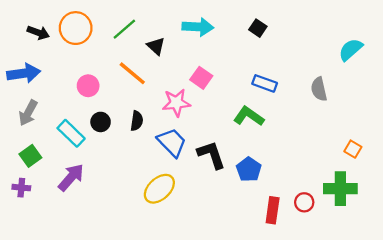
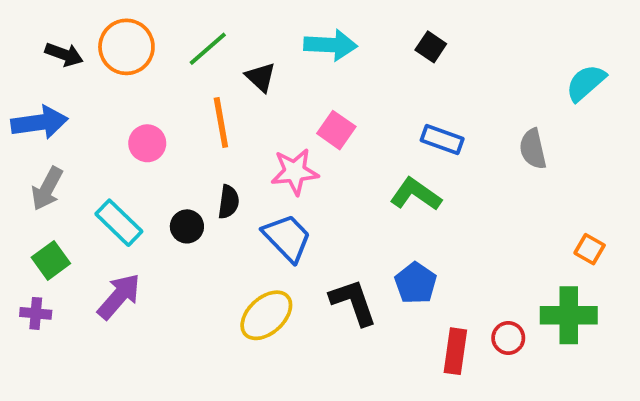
orange line: (132, 73) -> (221, 122), turned 40
black circle: (101, 122) -> (187, 226), moved
black L-shape: (211, 155) -> (353, 302), moved

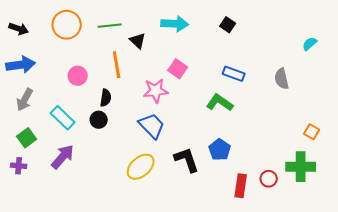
green line: (208, 49) -> (110, 26), turned 35
black arrow: (64, 54) -> (19, 29), moved
cyan semicircle: (586, 83) -> (310, 44), size x0.7
black semicircle: (229, 202) -> (106, 98), moved

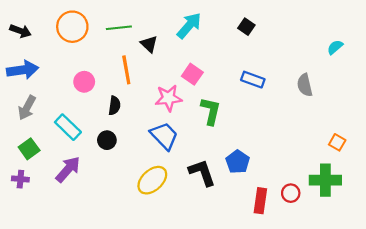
cyan arrow: (175, 24) -> (189, 26), turned -52
green L-shape: (220, 103) -> (211, 111), moved, turned 68
black circle: (99, 120) -> (107, 140), moved

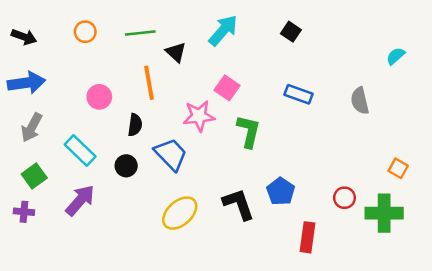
orange circle: (72, 27) -> (85, 32), size x0.6
blue trapezoid: (164, 136) -> (171, 154), moved
red circle: (291, 193) -> (344, 198), moved

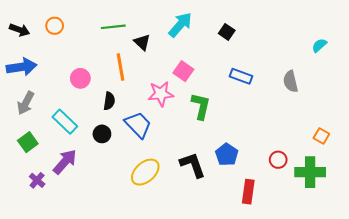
orange circle: (85, 32) -> (55, 26), moved
black square: (291, 32) -> (227, 32), moved
purple cross: (24, 212) -> (37, 180), moved, turned 35

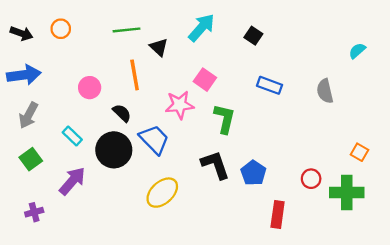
black semicircle: (109, 101) -> (122, 113), turned -54
cyan rectangle: (65, 122) -> (72, 136), size x0.7
black circle: (102, 134) -> (114, 150), size x1.8
black L-shape: (193, 165) -> (215, 165), moved
purple cross: (37, 180) -> (34, 212), moved, turned 35

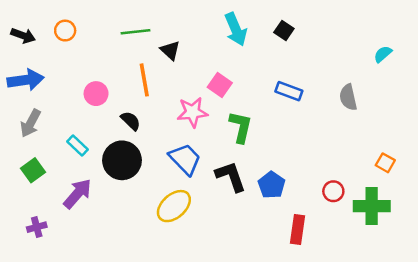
cyan arrow: (201, 28) -> (236, 29), moved, turned 116
black square: (253, 36) -> (284, 31), moved
blue trapezoid: (154, 139) -> (185, 159), moved

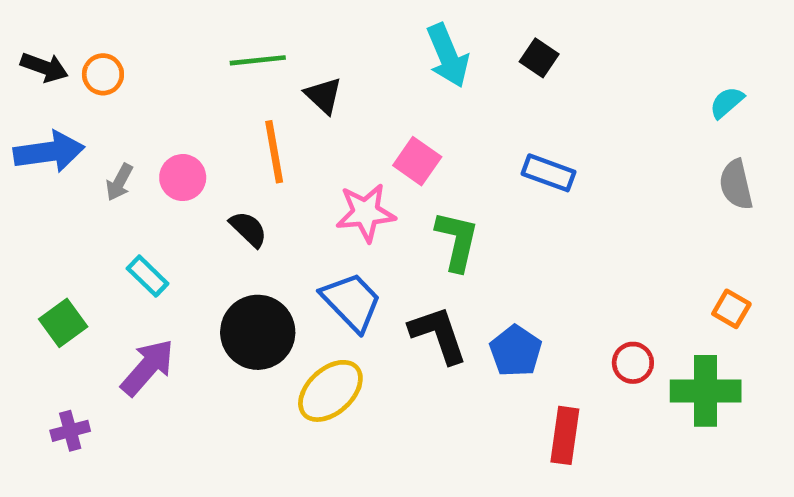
orange circle: (65, 31) -> (103, 74), moved
gray semicircle: (348, 97) -> (736, 185), moved
gray arrow: (31, 123) -> (119, 182), moved, size x0.7
black circle: (122, 160) -> (258, 332), moved

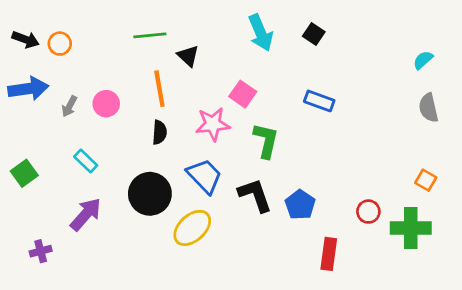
black semicircle: (248, 229) -> (159, 132), moved, turned 50
green square: (63, 323) -> (24, 173), moved

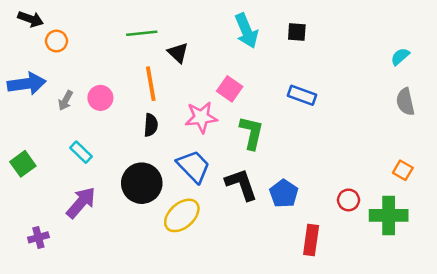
black square: (314, 34) -> (297, 32), turned -30
black arrow: (26, 39) -> (31, 19), moved

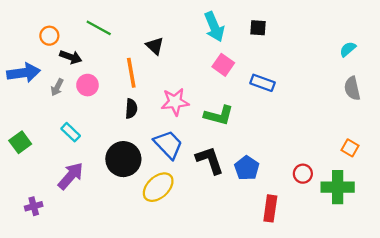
black arrow: (31, 19) -> (71, 57), moved
green line: (142, 33) -> (99, 28), moved, turned 35
pink square: (230, 89) -> (223, 65), moved
green L-shape: (252, 133) -> (219, 115), turned 92

